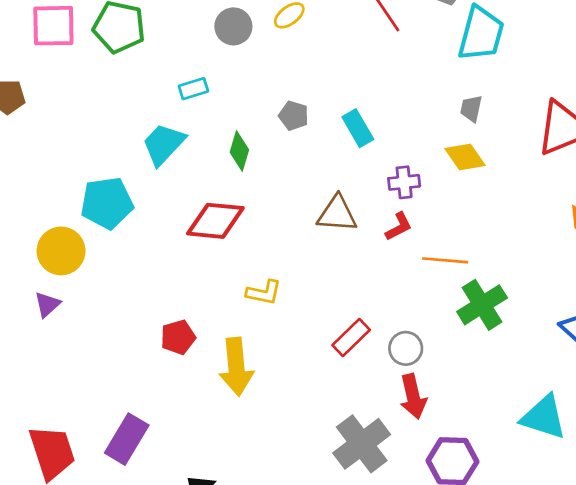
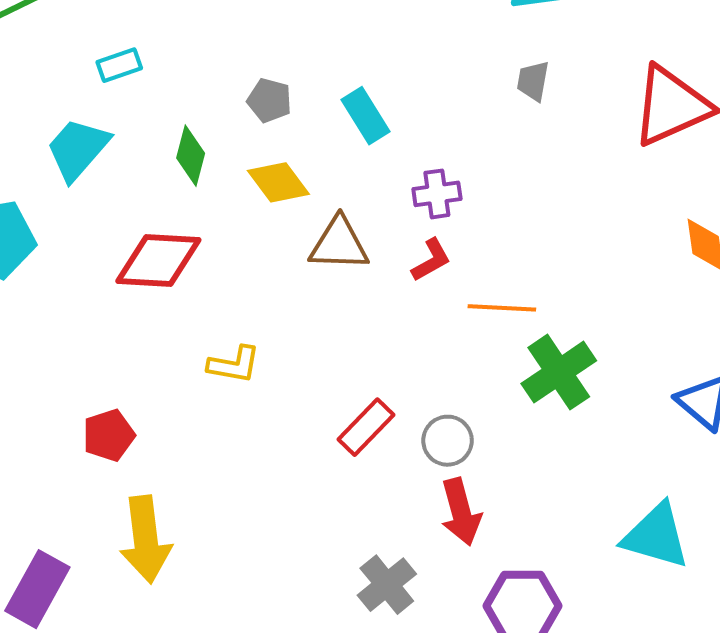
yellow diamond: (465, 157) -> (278, 182), moved
yellow arrow: (236, 367) -> (146, 539), moved
gray cross: (362, 444) -> (387, 585), size x0.7

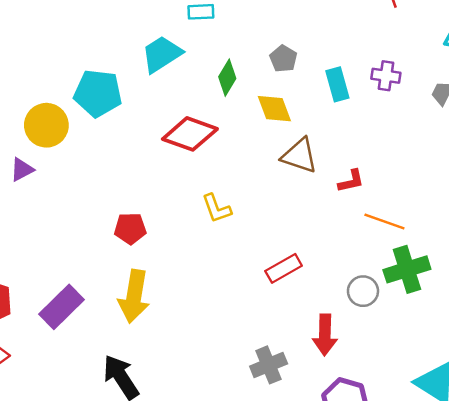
purple cross: (437, 194) -> (386, 76), moved
yellow L-shape: (234, 365) -> (216, 208), turned 44
gray circle: (448, 441) -> (363, 291), moved

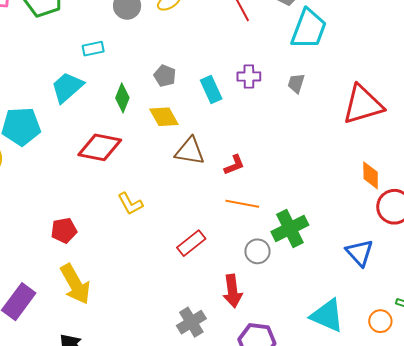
orange line: (384, 222) -> (242, 204), moved
yellow arrow: (134, 296) -> (75, 284), turned -30

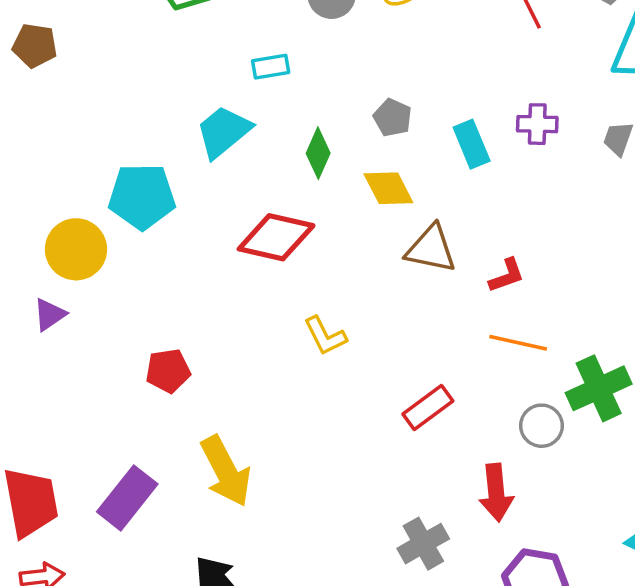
red pentagon: (64, 230) -> (168, 371), moved

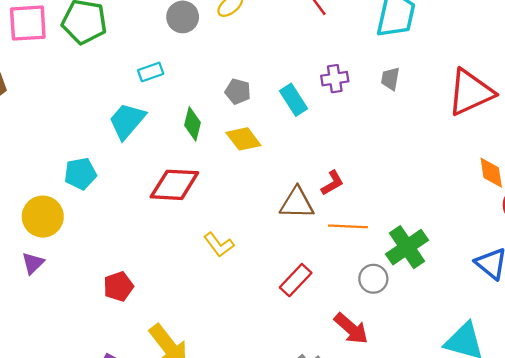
cyan pentagon: (142, 196) -> (80, 174), size x0.7
brown triangle: (431, 249) -> (297, 203), moved
red arrow: (496, 493) -> (351, 329), turned -33

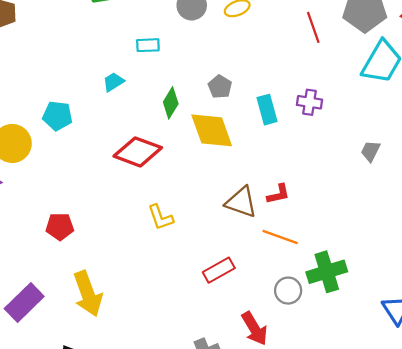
gray trapezoid: (390, 79) -> (371, 151), moved
cyan trapezoid: (127, 121) -> (113, 82), size x0.6
yellow diamond: (243, 139) -> (212, 130), size x1.4

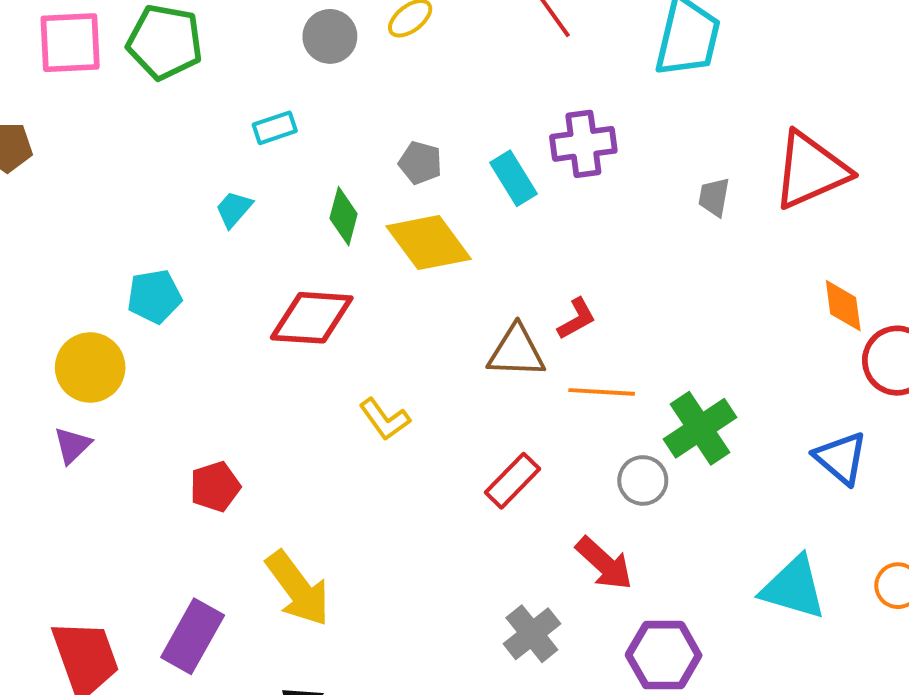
purple cross: (310, 102) -> (583, 144), size x1.4

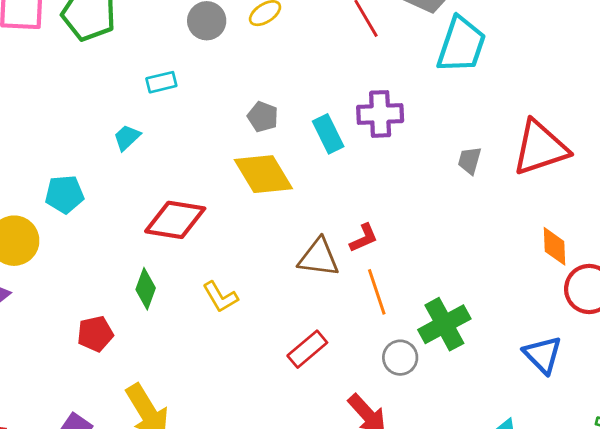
green diamond: (344, 216) -> (146, 289), moved
orange line: (602, 392) -> (377, 292), turned 63

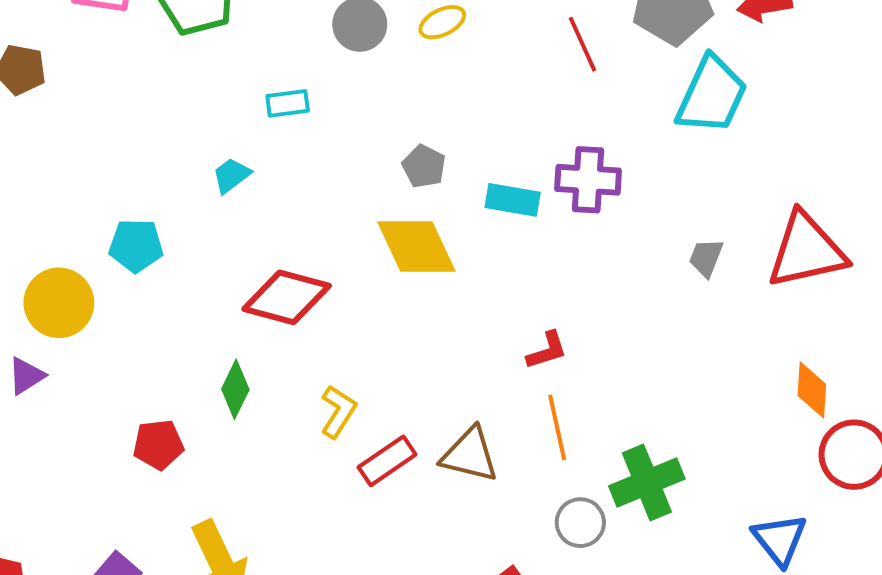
cyan rectangle: (328, 134) -> (513, 200), turned -60
brown triangle: (319, 258) -> (470, 455), moved
yellow L-shape: (220, 297) -> (338, 412), turned -123
red rectangle: (307, 349) -> (387, 461), moved

